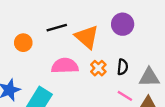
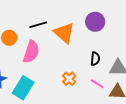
pink semicircle: (65, 66) -> (31, 52), moved, turned 110
orange cross: (98, 68) -> (69, 79), moved

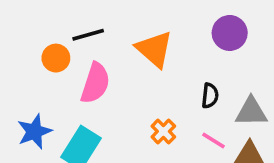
purple circle: (95, 22) -> (230, 33), moved
black line: (38, 25) -> (88, 35), moved

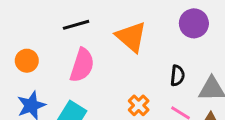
orange circle: (56, 58) -> (27, 61), moved

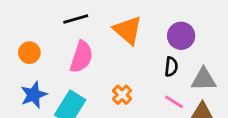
purple circle: (194, 23) -> (181, 36), moved
orange cross: (139, 105) -> (122, 95), moved

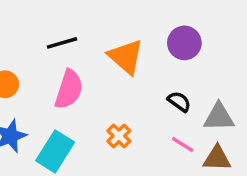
purple circle: (181, 36) -> (184, 43), moved
black semicircle: (171, 67) -> (179, 101), turned -60

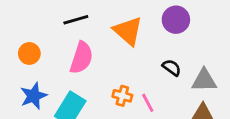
orange cross: (119, 136) -> (122, 96), turned -30
pink line: (183, 145) -> (148, 103), moved, turned 30

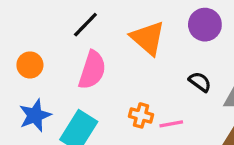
black line: (76, 20) -> (85, 25), turned -30
pink line: (148, 103) -> (171, 124), turned -72

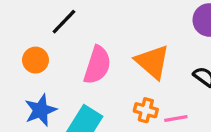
black line: (85, 25) -> (64, 22), moved
orange triangle: (148, 38) -> (152, 62), moved

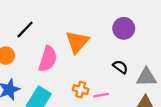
orange triangle: (152, 62) -> (77, 42), moved, turned 30

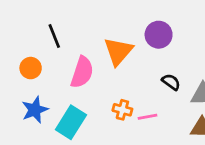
purple circle: (124, 28) -> (159, 35), moved
black line: (25, 29) -> (54, 36), turned -66

